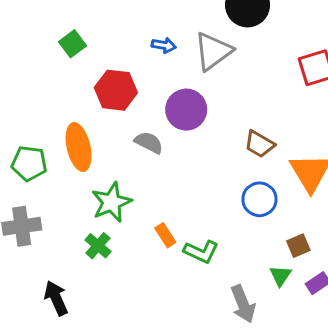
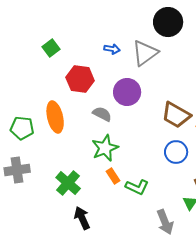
brown trapezoid: (259, 144) -> (176, 115), size x1.4
green star: (111, 202) -> (105, 148), moved
green cross: (98, 246) -> (68, 183), size x1.4
black arrow: (56, 298) -> (82, 218), moved

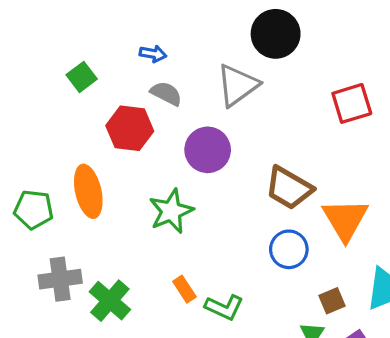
blue arrow: (112, 49) -> (153, 54), moved
gray semicircle: (102, 114) -> (166, 94), moved
green star: (105, 148) -> (171, 211), moved
gray cross: (17, 170) -> (60, 279), moved

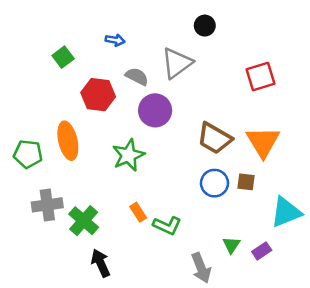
black circle: (276, 34) -> (205, 26), size x0.6
gray semicircle: (166, 94) -> (137, 76), moved
orange triangle: (345, 219) -> (263, 142), moved
brown square: (332, 301) -> (246, 182), moved, turned 30

